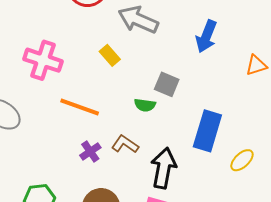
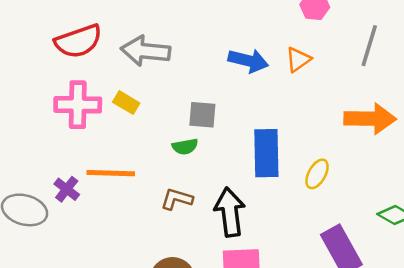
blue arrow: (206, 36) -> (248, 61), moved, turned -80
pink cross: (43, 60) -> (78, 105), moved
purple cross: (90, 152) -> (67, 189), moved

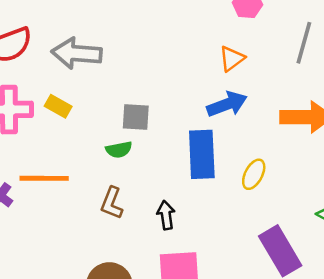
blue arrow: (248, 61) -> (227, 104), moved, turned -33
brown L-shape: (177, 199) -> (112, 203), turned -84
black arrow: (230, 212) -> (166, 215), size x0.6

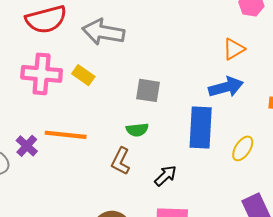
green semicircle: (119, 150) -> (137, 130), moved
black arrow: (166, 215) -> (165, 176), turned 50

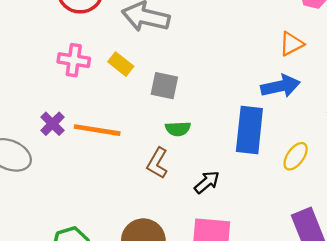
pink cross: (42, 74) -> (74, 60), size x0.7
gray square: (148, 90) -> (164, 86), moved
purple cross: (27, 146) -> (52, 124), moved

